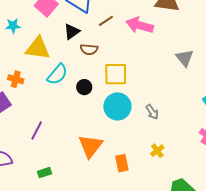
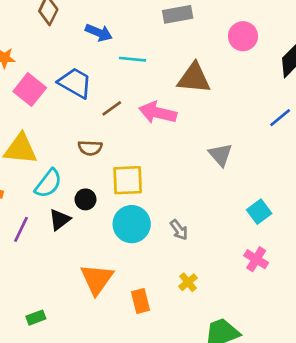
black triangle: (72, 32) -> (60, 220), moved
purple line: (37, 131) -> (21, 229), moved

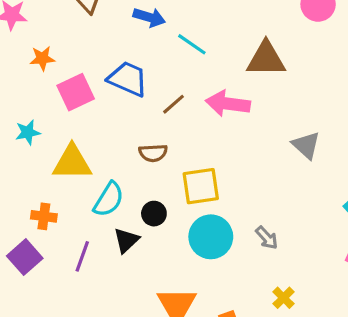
cyan line: (132, 59) -> (192, 44), turned 35
pink square: (30, 90) -> (76, 92), turned 32

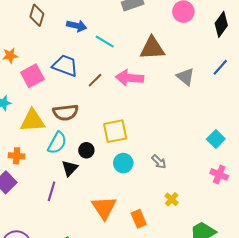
gray triangle: (306, 145) -> (185, 77), moved
brown semicircle: (153, 153) -> (65, 112), moved, size x1.4
cyan circle: (211, 237) -> (123, 163), size x0.7
purple line: (82, 256) -> (52, 191), moved

